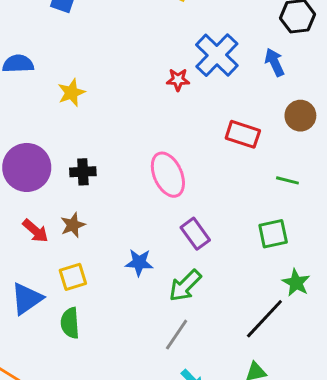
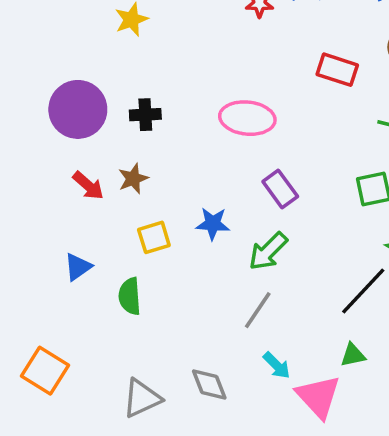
pink ellipse: (168, 175) -> (247, 118), turned -60
yellow square: (73, 277) -> (154, 237), moved
blue triangle: (27, 299) -> (78, 267), size x0.7

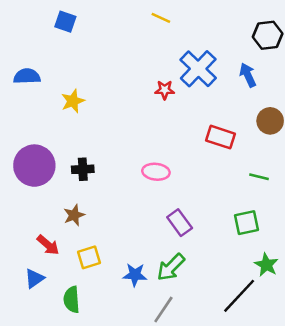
pink ellipse: (247, 118) -> (156, 172), size x0.7
red arrow: (88, 186) -> (48, 245), moved
blue star: (213, 224) -> (135, 275), moved

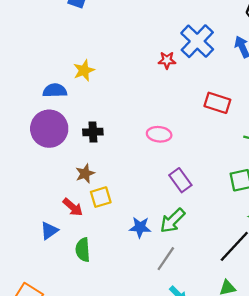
blue semicircle: (27, 76) -> (55, 91), moved
red arrow: (48, 245) -> (73, 207), moved
yellow square: (89, 257) -> (101, 197), moved

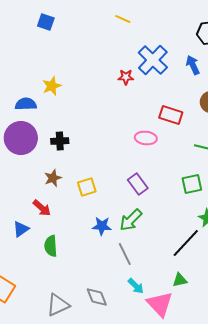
pink ellipse: (159, 134) -> (146, 138), moved
yellow square: (101, 197) -> (87, 187), moved
gray line: (166, 259) -> (125, 254), turned -60

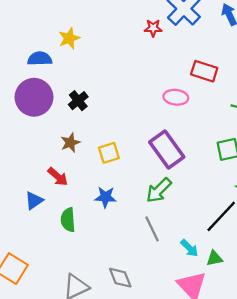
black cross: (60, 141) -> (78, 101), turned -36
purple rectangle: (138, 184) -> (167, 149), size x1.5
blue star: (102, 226) -> (105, 197), moved
cyan arrow: (136, 286) -> (189, 248), moved

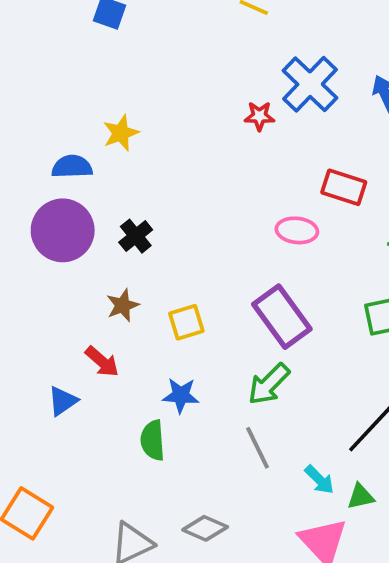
green semicircle: (68, 220) -> (153, 440), moved
gray diamond: (120, 278) -> (205, 528), turned -45

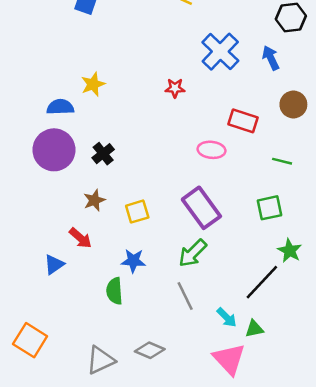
red star: (259, 116) -> (175, 88), moved

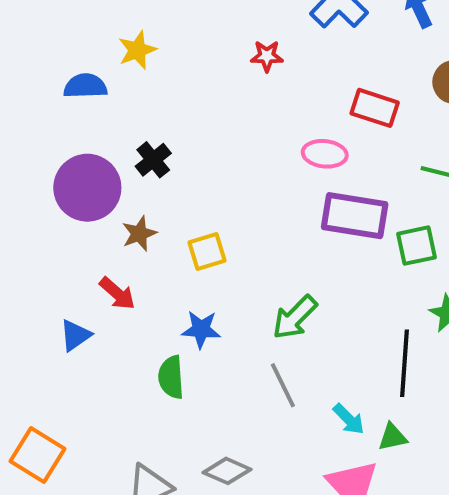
purple circle: (54, 150) -> (87, 188), moved
purple rectangle: (201, 208) -> (355, 216), moved, turned -45
black line: (262, 282) -> (405, 363), turned -39

